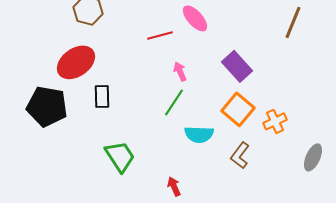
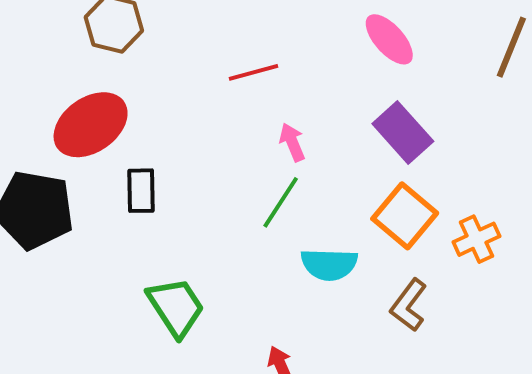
pink ellipse: (195, 18) -> (389, 39), moved

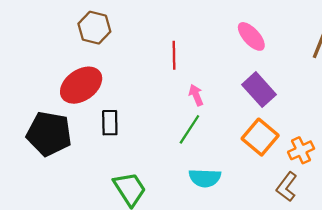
red line: (253, 72) -> (174, 55), turned -76
cyan semicircle: (329, 264) -> (205, 178), moved
brown L-shape: (409, 305) -> (287, 187), moved

